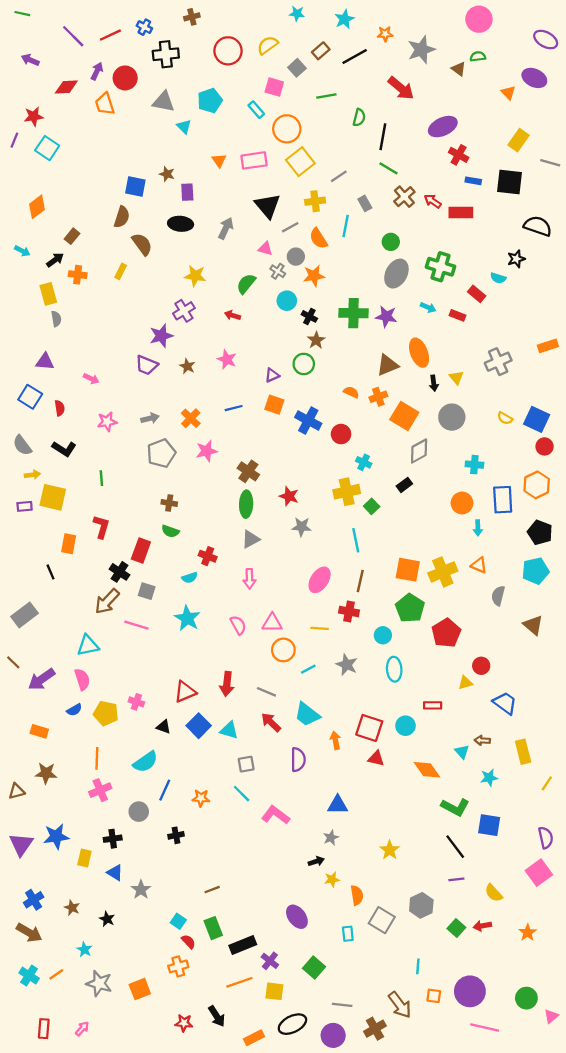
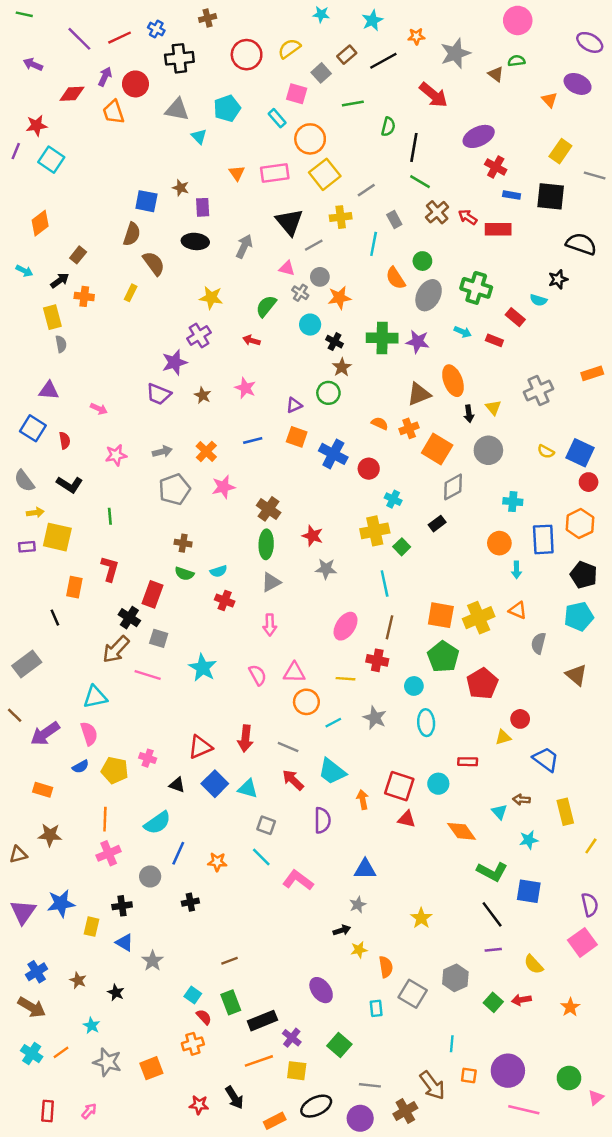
orange semicircle: (318, 238) -> (396, 278), moved
cyan semicircle: (190, 578) -> (219, 571), moved
gray square: (246, 764) -> (266, 825), turned 30

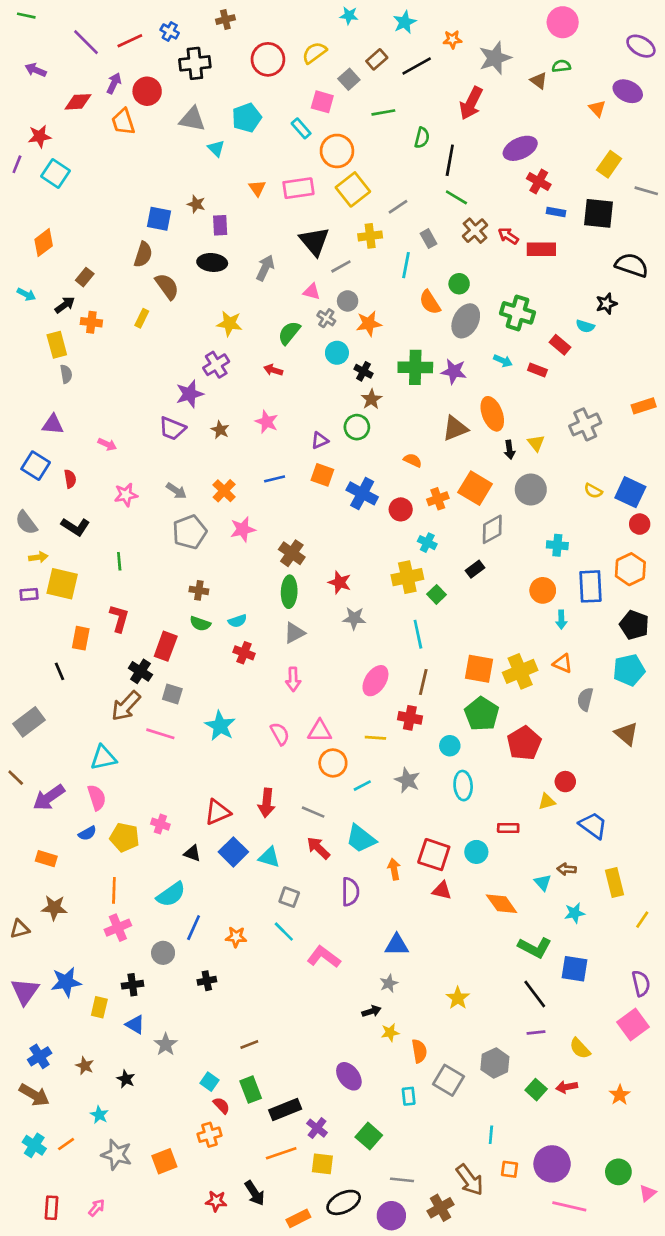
red arrow: (433, 95) -> (471, 103), turned 76
orange cross: (409, 428) -> (438, 499), moved
gray arrow: (162, 452) -> (176, 491), turned 48

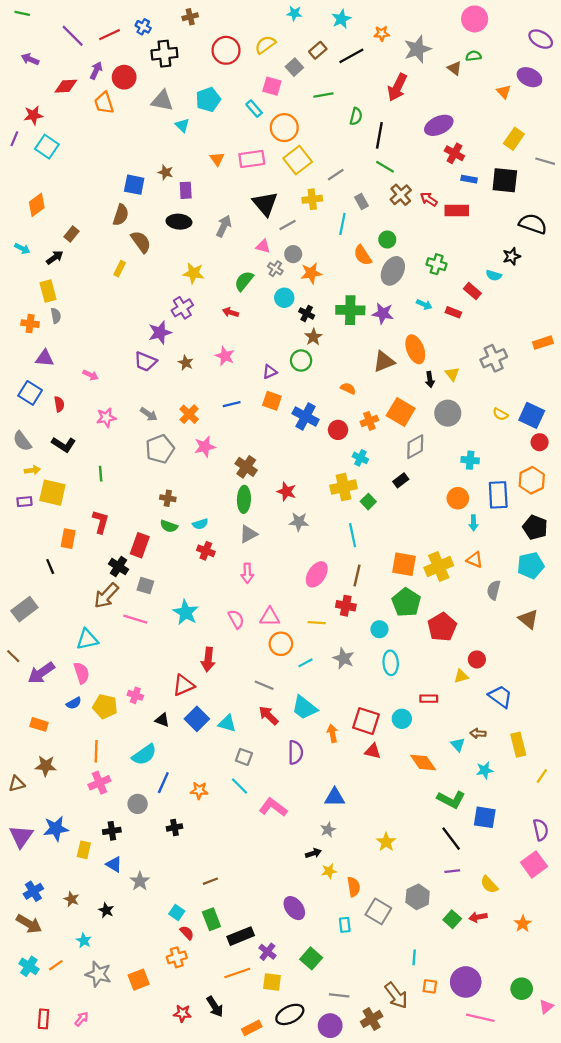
green cross: (518, 313) -> (437, 264), size x0.7
orange cross: (91, 322) -> (30, 324), moved
red arrow: (267, 803) -> (208, 659), moved

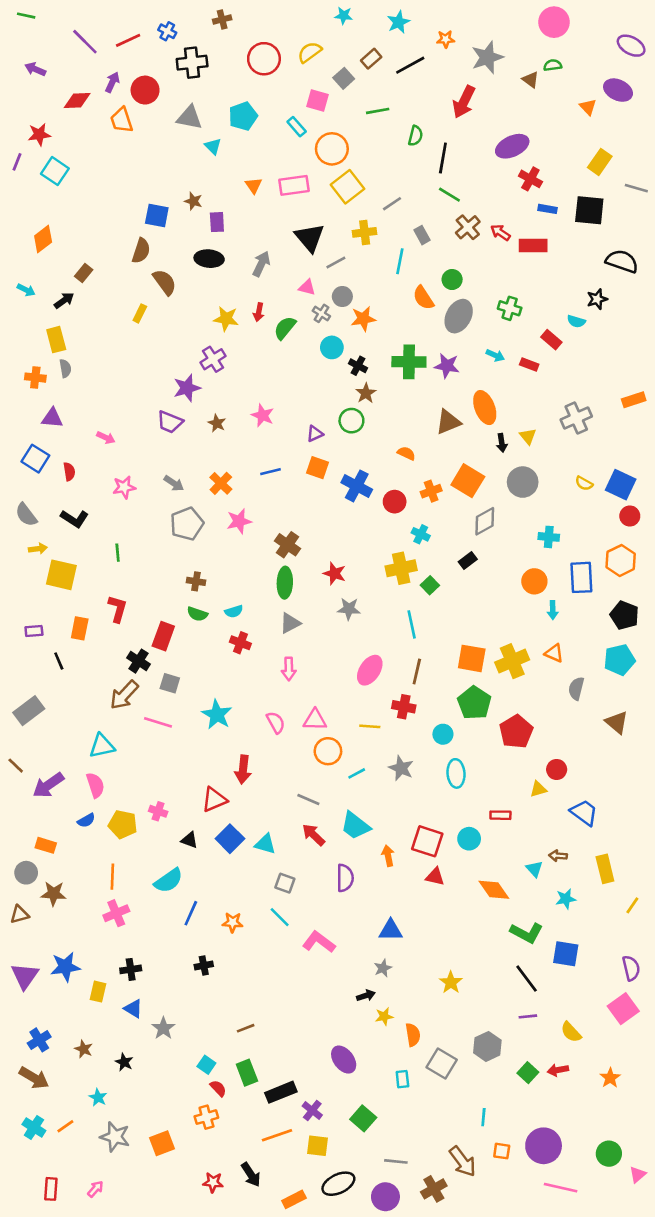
red arrow: (231, 312) -> (259, 312), moved, turned -96
purple rectangle: (24, 502) -> (34, 631), moved
gray circle: (138, 804) -> (26, 873), moved

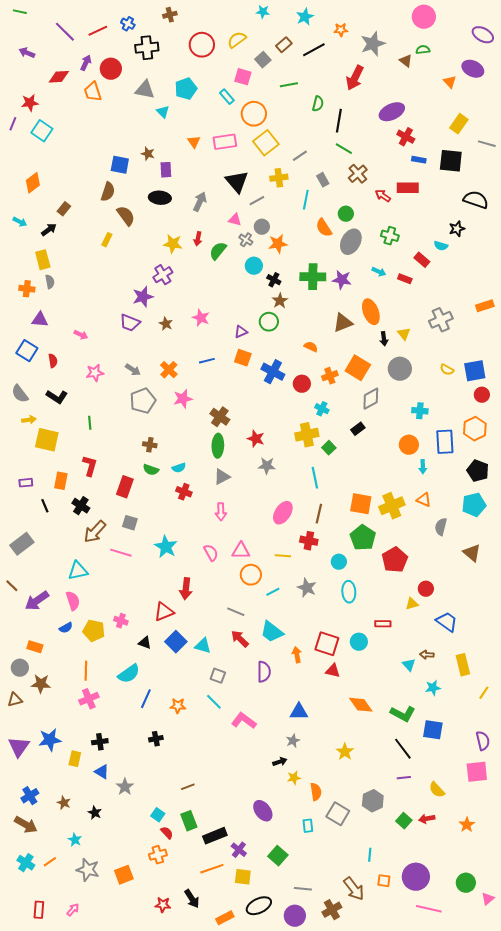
red arrow: (500, 232) -> (383, 196), moved
blue square: (621, 485) -> (475, 371), turned -35
black cross: (139, 661) -> (81, 506), moved
orange diamond: (494, 890) -> (361, 705), moved
pink square: (623, 1009) -> (477, 772), turned 30

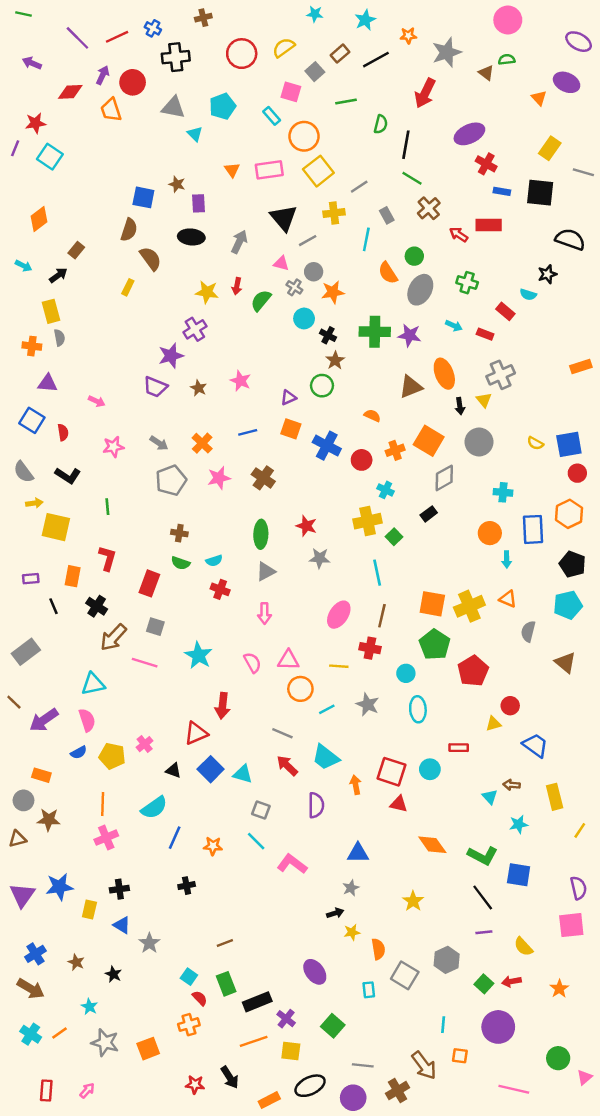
gray cross: (441, 320) -> (501, 375), moved
brown cross: (220, 417) -> (263, 478), moved
pink cross: (121, 621) -> (145, 744), turned 32
purple circle: (416, 877) -> (498, 1027), moved

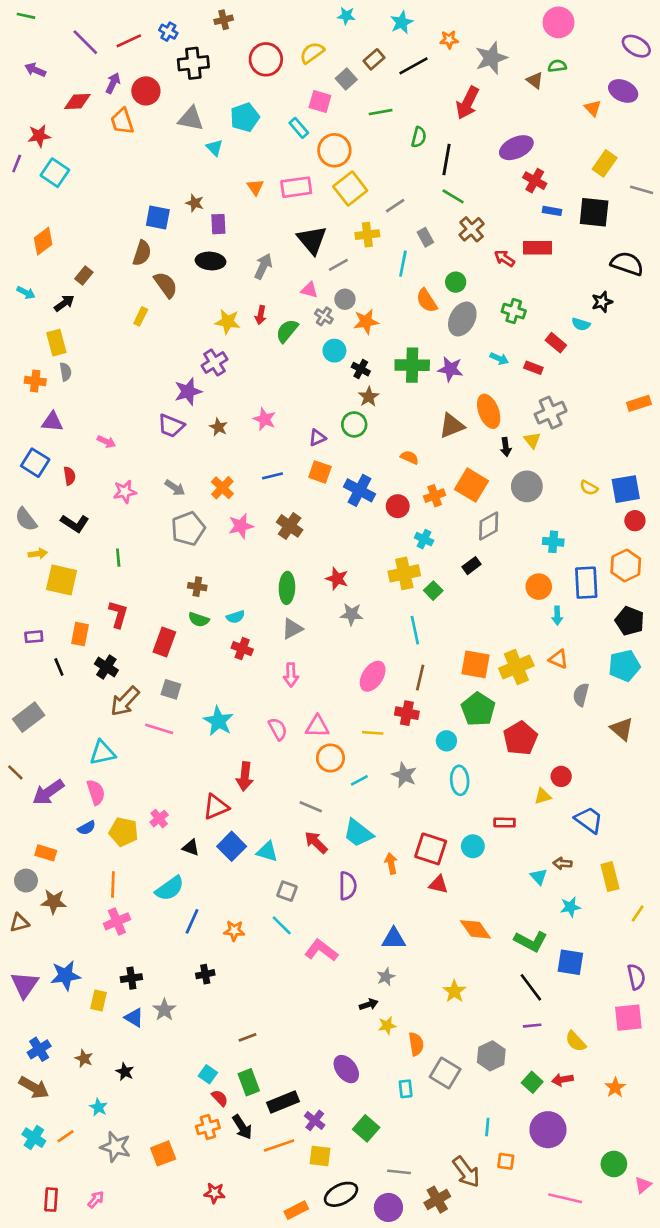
gray star: (149, 943) -> (164, 1010), moved
black arrow: (230, 1077) -> (242, 1127), moved

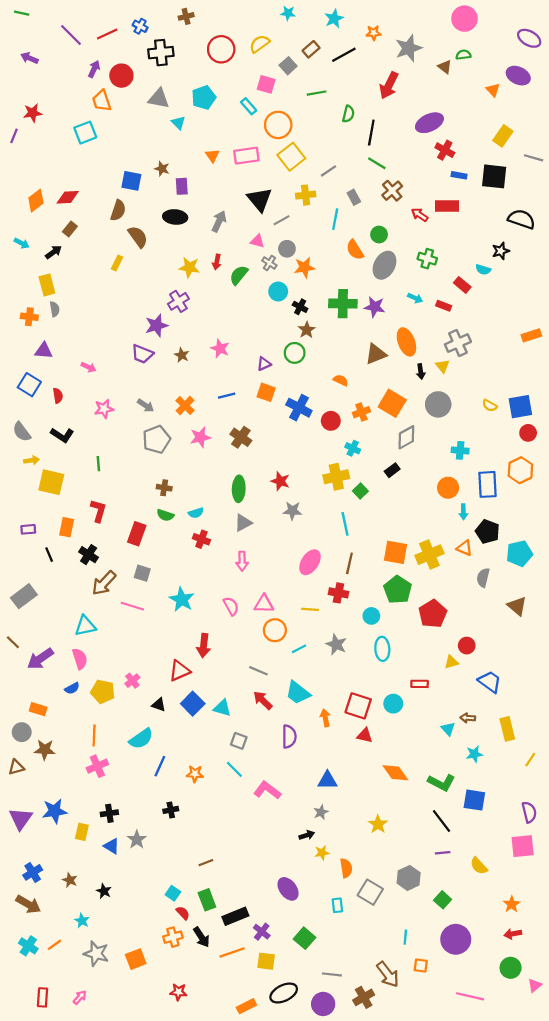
red diamond: (77, 101) -> (68, 197), moved
cyan square: (55, 173) -> (85, 133), moved, turned 35
black pentagon: (630, 621) -> (488, 532), moved
red arrow: (562, 1080) -> (513, 934), moved

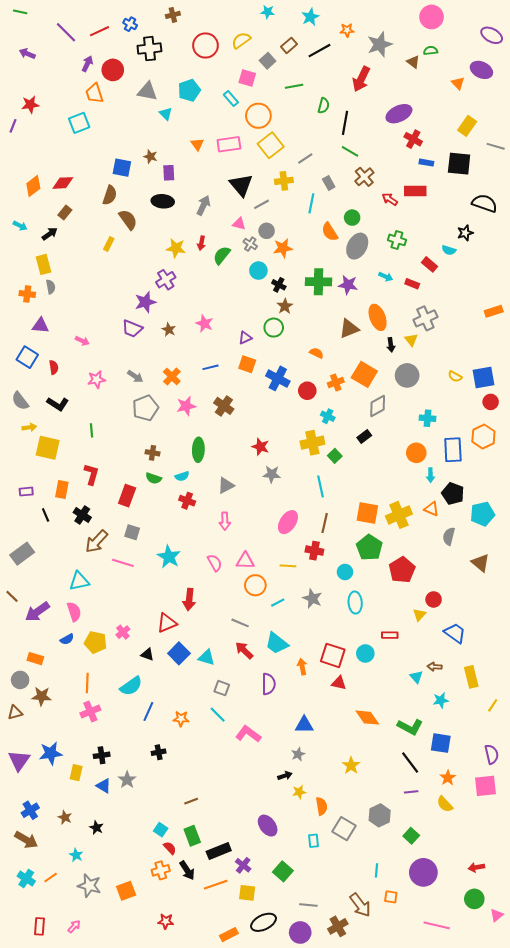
green ellipse: (239, 489) -> (198, 450), moved
yellow triangle: (451, 662) -> (419, 615), turned -32
orange star: (512, 904) -> (448, 778), moved

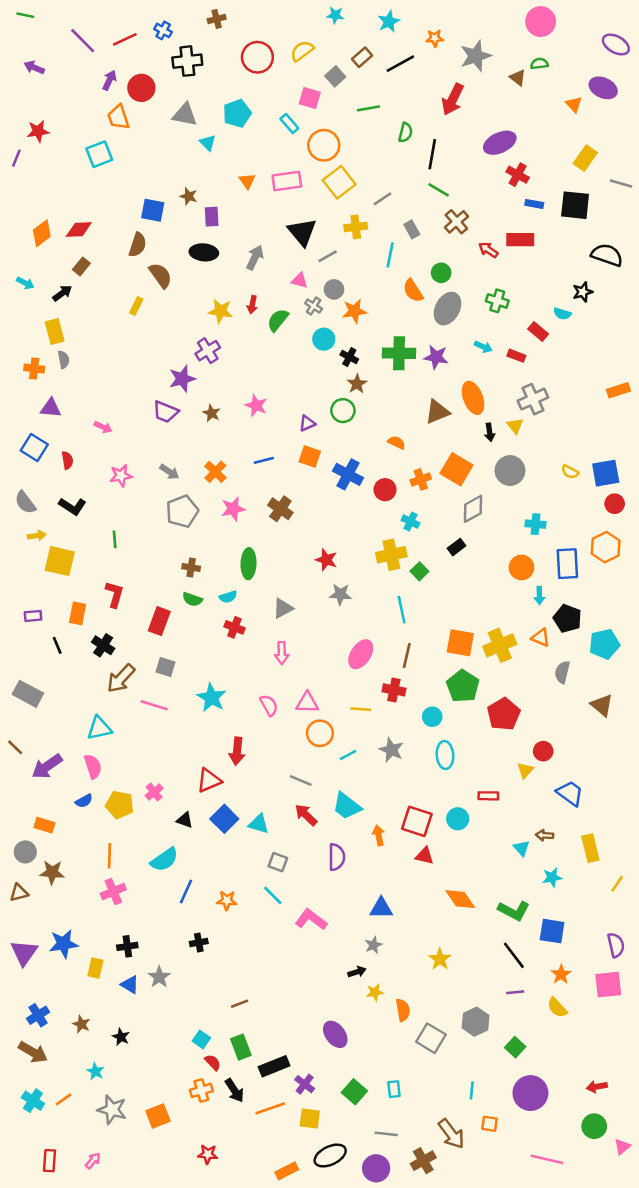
gray rectangle: (22, 554) -> (28, 694), turned 65
cyan rectangle: (313, 841) -> (394, 1089), moved

